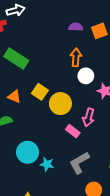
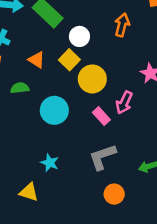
white circle: (86, 76) -> (79, 36), moved
cyan circle: (28, 152) -> (54, 110), moved
cyan star: (47, 164) -> (50, 163), moved

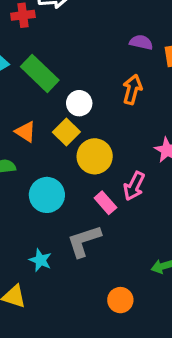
gray L-shape: (102, 157) -> (84, 241), moved

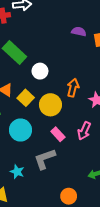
orange arrow: (132, 89) -> (73, 88), moved
yellow square: (66, 132) -> (26, 98), moved
pink arrow: (134, 186) -> (84, 131), moved

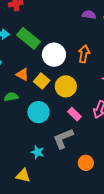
white circle: (40, 71) -> (54, 55), size x1.5
orange arrow: (73, 88) -> (84, 54), moved
orange circle: (69, 196) -> (86, 163), moved

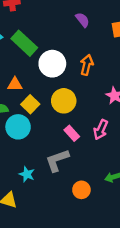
purple semicircle: (89, 15) -> (82, 20), moved, turned 40
orange triangle: (22, 74) -> (15, 84), turned -32
yellow square: (42, 81) -> (30, 104), moved
cyan circle: (38, 112) -> (18, 127), moved

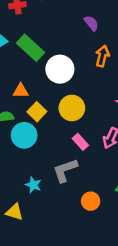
orange arrow: (87, 65) -> (102, 56), moved

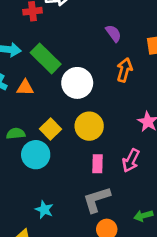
orange triangle: (21, 91) -> (25, 88), moved
pink rectangle: (80, 142) -> (97, 164), turned 42
gray L-shape: (65, 170) -> (97, 200), moved

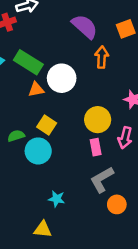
purple semicircle: (113, 33) -> (85, 26), size x1.6
orange triangle: (25, 88) -> (36, 89), moved
yellow circle: (89, 126) -> (98, 120), moved

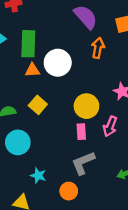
green rectangle: (28, 62) -> (28, 44), turned 52
cyan circle: (38, 151) -> (18, 142), moved
orange circle: (117, 204) -> (69, 191), moved

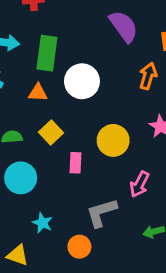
orange arrow: (98, 48) -> (148, 76), moved
orange triangle: (32, 70) -> (38, 93), moved
pink arrow: (110, 126) -> (140, 184), moved
pink rectangle: (81, 132) -> (76, 163), moved

